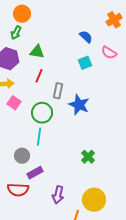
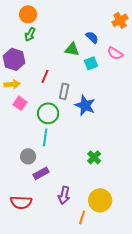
green arrow: (16, 33) -> (30, 34), moved
green triangle: (37, 52) -> (72, 49), moved
red semicircle: (18, 190) -> (21, 202), moved

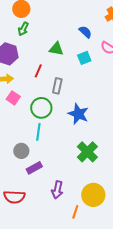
green triangle: (72, 49) -> (56, 49), moved
blue star: (85, 105) -> (78, 114), moved
green cross: (94, 157) -> (87, 152), size x1.5

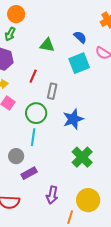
green arrow: (23, 29) -> (10, 34), moved
green triangle: (56, 49) -> (47, 45), moved
cyan square: (84, 58) -> (79, 63), size x1.5
blue star: (78, 114) -> (73, 119), turned 30

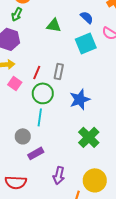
red line: (33, 76) -> (37, 72), moved

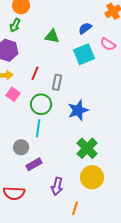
blue semicircle: (87, 17) -> (85, 28), turned -80
red line: (37, 72) -> (35, 73), moved
yellow circle: (95, 180) -> (92, 177), moved

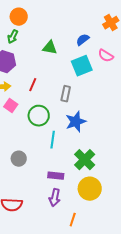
gray rectangle: (57, 82) -> (66, 94), moved
cyan line: (38, 128) -> (53, 140), moved
purple rectangle: (34, 164) -> (56, 176), moved, turned 35

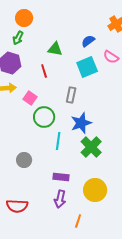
red line: (33, 85) -> (44, 71), moved, turned -40
pink square: (11, 106) -> (30, 98), moved
green cross: (85, 160) -> (91, 147), moved

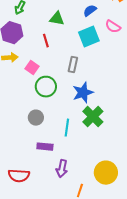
cyan line: (58, 141) -> (67, 128), moved
gray circle: (24, 160) -> (36, 118), moved
purple rectangle: (61, 177) -> (45, 147), moved
yellow circle: (95, 190) -> (106, 173), moved

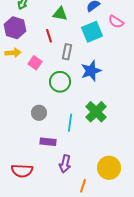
gray rectangle: (73, 65) -> (67, 52), moved
green circle: (46, 87) -> (60, 82), moved
blue star: (83, 93) -> (91, 71), moved

